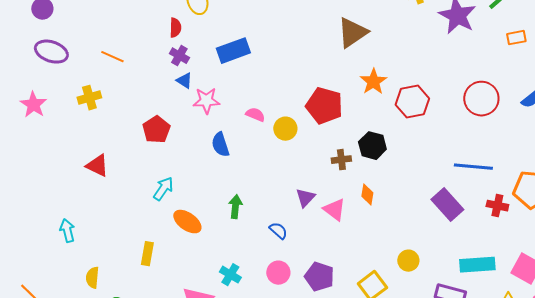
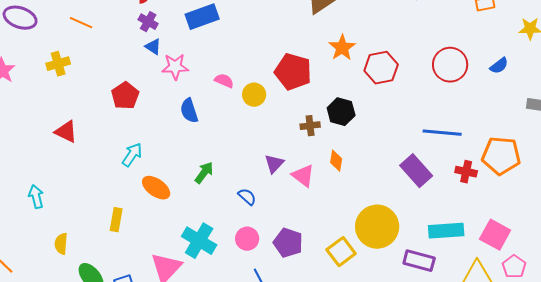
green arrow: (235, 207) -> (204, 173), turned 30
yellow circle: (408, 261) -> (377, 227), size x2.0
cyan cross: (230, 275) -> (199, 241), size x1.6

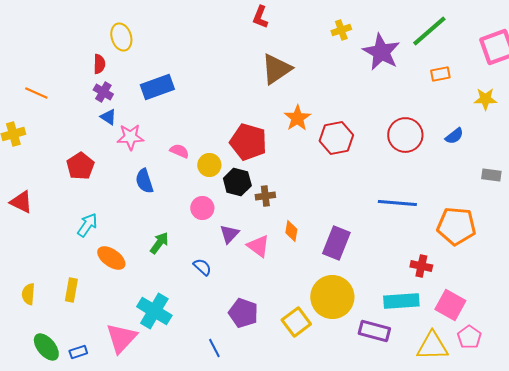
black hexagon: (341, 112) -> (237, 182), moved
purple rectangle: (416, 171) -> (336, 243), moved, turned 64
red cross: (466, 172) -> (421, 266), moved
pink circle: (247, 239) -> (202, 208), moved
yellow semicircle: (61, 244) -> (28, 294), moved

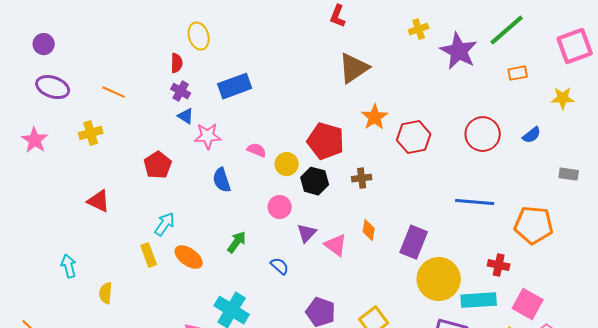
brown cross: (265, 196) -> (362, 178), moved
yellow rectangle: (71, 290) -> (149, 255), moved, turned -30
yellow circle: (332, 297) -> (439, 279), moved

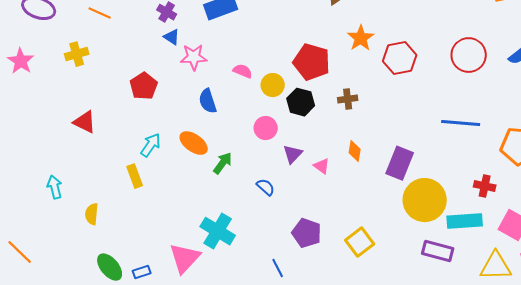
pink triangle: (336, 245) -> (322, 166), size x0.7
orange ellipse: (189, 257) -> (194, 143), moved

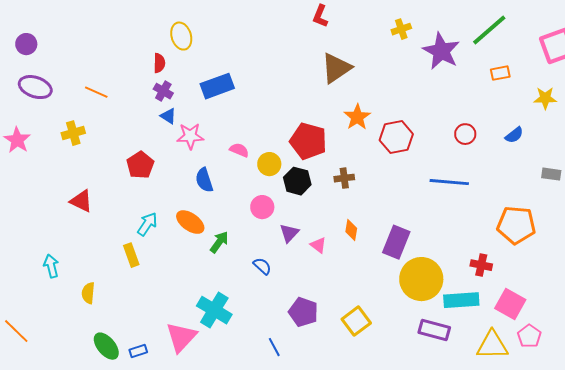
red circle: (469, 55) -> (465, 134), size x0.6
blue line: (461, 123) -> (449, 182), moved

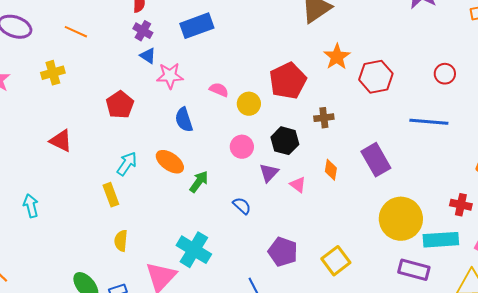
red pentagon: (308, 141) -> (288, 81), turned 30
black hexagon: (297, 181) -> (285, 141), moved
purple rectangle: (396, 242) -> (376, 160), moved, turned -52
yellow semicircle: (88, 293) -> (121, 241), moved

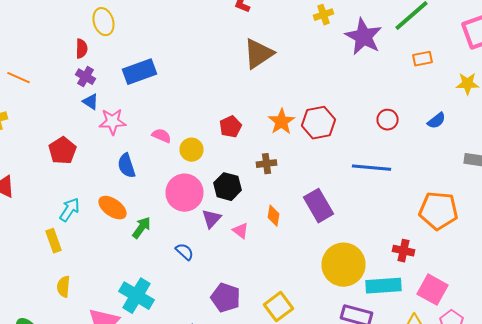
orange star: (337, 57) -> (282, 122), moved
red pentagon: (288, 81) -> (230, 127), size x0.6
pink circle: (242, 147) -> (184, 193), size x1.6

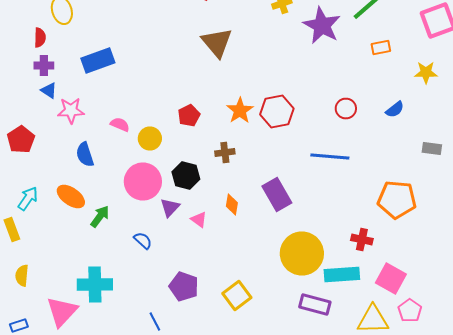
brown triangle: (258, 54) -> (217, 42), turned -36
purple cross: (86, 77) -> (44, 66), turned -30
cyan cross: (136, 296) -> (95, 284), turned -32

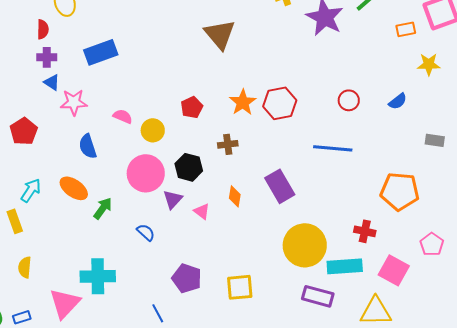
orange rectangle: (381, 48) -> (406, 29), moved
yellow square: (237, 296) -> (240, 287), turned 32
pink pentagon: (410, 310) -> (432, 244), moved

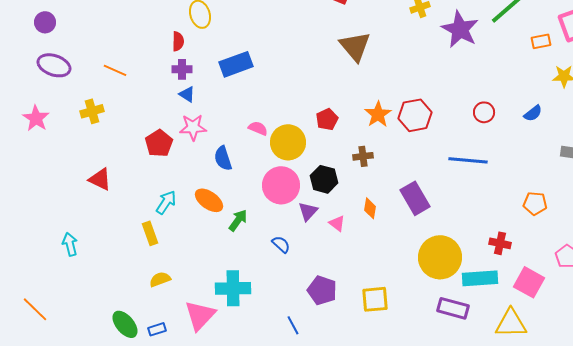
pink star: (74, 102) -> (193, 127), moved
yellow circle: (153, 130) -> (288, 142), size x1.5
orange pentagon: (400, 191) -> (535, 203), size x0.6
yellow semicircle: (25, 267) -> (160, 279), turned 65

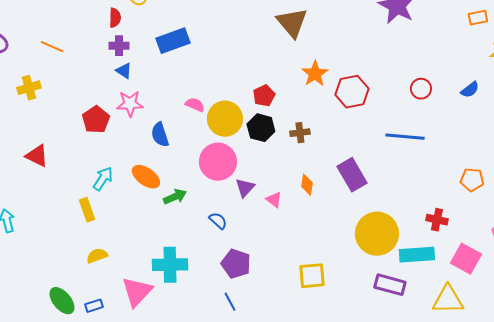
orange star: (378, 114) -> (315, 74), moved
black hexagon: (324, 179) -> (261, 128), moved
green arrow: (238, 220) -> (175, 197), turned 30
purple pentagon: (322, 290) -> (236, 264), moved

